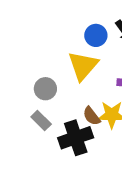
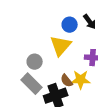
gray rectangle: (41, 120) -> (32, 84), size x1.5

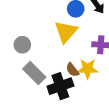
gray circle: (35, 62) -> (22, 45), moved

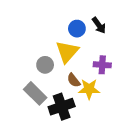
gray circle: (22, 45) -> (45, 65), moved
brown semicircle: (72, 70) -> (74, 80), moved

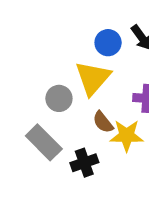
black cross: (62, 107) -> (84, 163), size x0.7

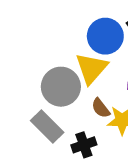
blue circle: (108, 43) -> (105, 36), size x1.5
gray circle: (59, 98) -> (61, 87), size x1.6

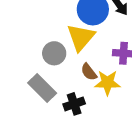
gray circle: (61, 87) -> (54, 53), size x0.7

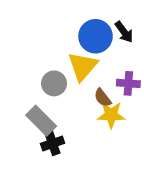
brown semicircle: (89, 72) -> (103, 98), moved
black cross: (74, 104) -> (53, 143), moved

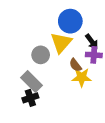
black arrow: (124, 32) -> (92, 42), moved
black cross: (53, 143) -> (30, 98), moved

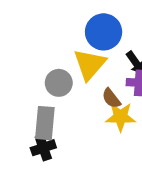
gray rectangle: (31, 81) -> (45, 123), turned 50

